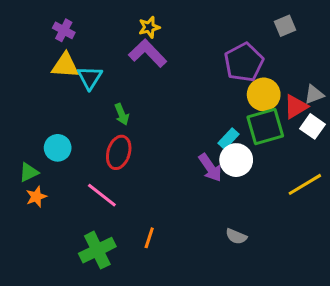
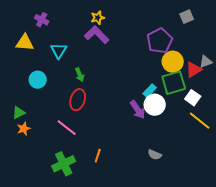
yellow triangle: (65, 65) -> (25, 43), moved
white square: (312, 126) -> (193, 98), moved
cyan circle: (58, 148) -> (38, 80), moved
yellow line: (305, 184) -> (200, 121), turned 70

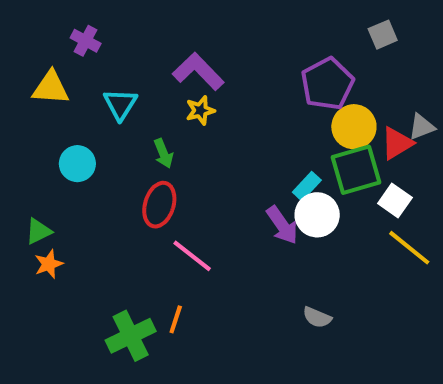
yellow star: (98, 18) -> (200, 110), moved
pink line: (67, 128) -> (192, 256), moved
orange line: (98, 156) -> (176, 319), moved

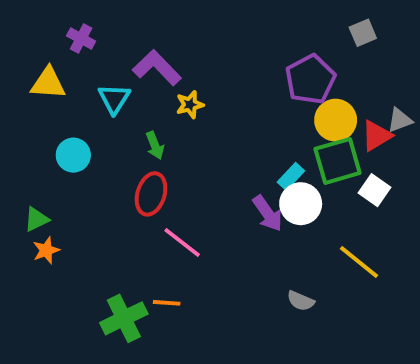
purple L-shape: (198, 71) -> (157, 68), moved
yellow line: (409, 248) -> (359, 262), moved
orange line: (176, 319) -> (167, 303), turned 76

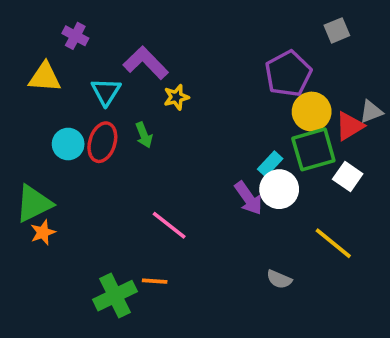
red ellipse: (151, 194) -> (102, 142), moved
green triangle: (36, 219) -> (34, 204), size x1.6

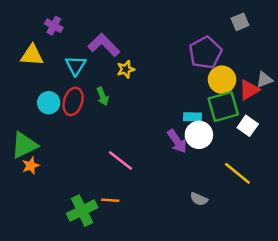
cyan rectangle: (270, 164) -> (192, 117), turned 48

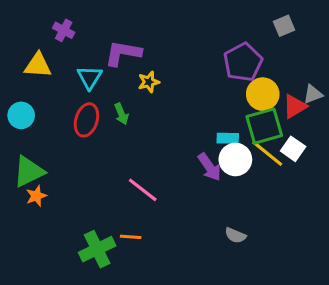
purple L-shape: (104, 45) -> (123, 53), turned -36
cyan circle: (49, 103) -> (21, 115), moved
yellow line: (237, 173) -> (267, 153), moved

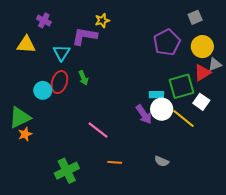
yellow star: (149, 82) -> (102, 20), moved
yellow circle: (263, 94) -> (202, 47), moved
cyan circle: (21, 115) -> (43, 90), moved
yellow line: (267, 153) -> (184, 119), moved
orange line: (131, 237) -> (115, 162), moved

